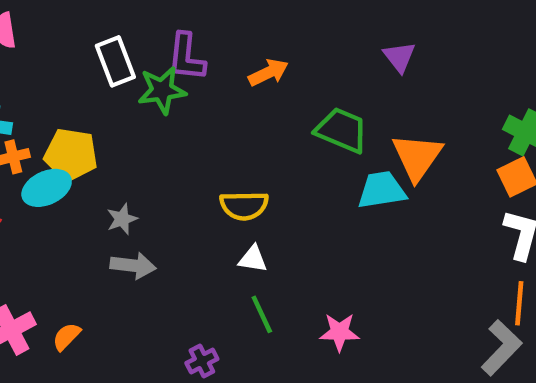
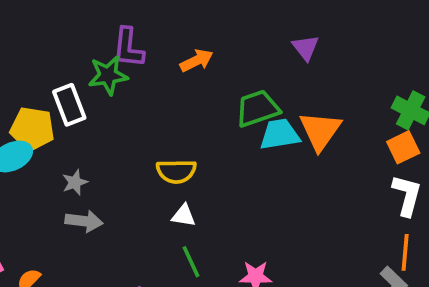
white rectangle: (115, 61) -> (69, 105), moved
green trapezoid: (342, 130) -> (257, 109), turned -42
cyan trapezoid: (382, 190) -> (280, 134), moved

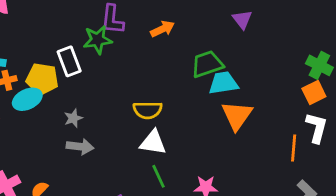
orange triangle: (320, 131) -> (237, 115), moved
white triangle: (184, 216) -> (153, 143), size x1.5
orange line: (405, 252) -> (294, 148), moved

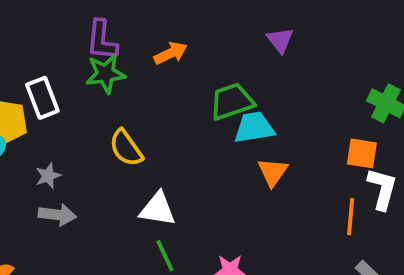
green star: (98, 40) -> (106, 74), moved
orange square: (314, 92) -> (362, 153), moved, turned 35
yellow semicircle: (148, 110) -> (126, 148), moved, turned 56
orange triangle: (237, 115) -> (273, 172), size x0.7

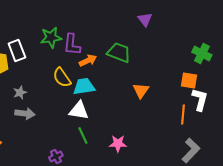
purple L-shape: (102, 40) -> (72, 45), moved
orange arrow: (171, 53) -> (88, 61), moved
green trapezoid: (232, 101) -> (119, 53), turned 40
cyan trapezoid: (254, 127) -> (84, 87), moved

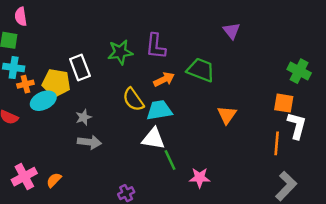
purple L-shape: (72, 45) -> (156, 46), moved
green line: (83, 136) -> (170, 160), moved

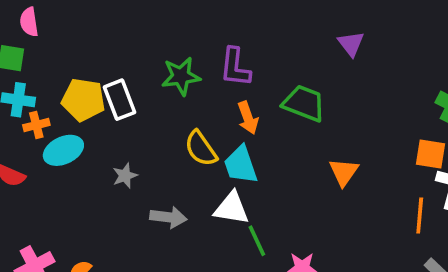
orange arrow: (164, 79) -> (248, 118), turned 96
yellow pentagon: (56, 83) -> (83, 100), moved
cyan trapezoid: (159, 110) -> (241, 165), turned -100
gray arrow: (89, 142) -> (168, 217), moved

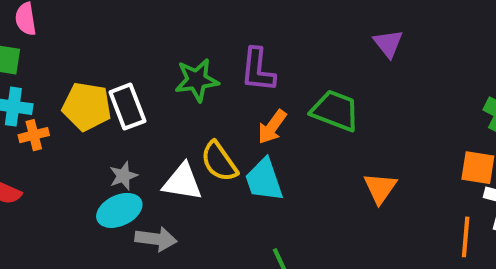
orange arrow: (248, 118) -> (272, 127), turned 56
cyan ellipse: (63, 150) -> (119, 210), moved
gray star: (125, 176) -> (123, 176), moved
white triangle: (232, 208) -> (182, 182), moved
gray arrow: (168, 217) -> (156, 239), moved

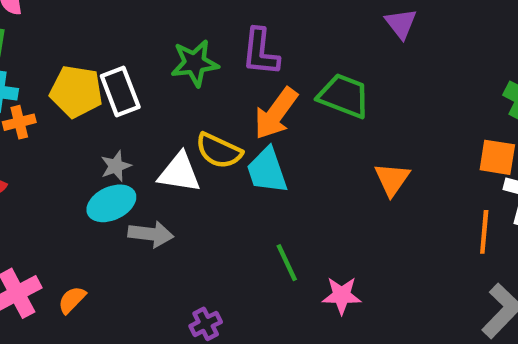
orange arrow: (272, 127) -> (276, 113), size x1.4
yellow semicircle: (219, 162) -> (219, 151), turned -30

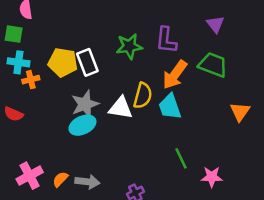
purple triangle: (401, 24) -> (215, 24), moved
yellow semicircle: (219, 151) -> (143, 96), turned -100
gray star: (116, 166) -> (85, 104), size x1.6
gray arrow: (151, 234) -> (87, 182), moved

